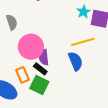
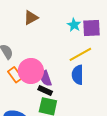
blue semicircle: (75, 61) -> (78, 75), turned -144
orange rectangle: (22, 75) -> (15, 75), moved

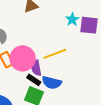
yellow line: (80, 54) -> (55, 54), moved
blue semicircle: (78, 75) -> (52, 83), moved, turned -84

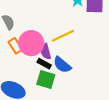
blue semicircle: (52, 83) -> (62, 65), turned 30

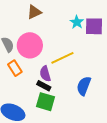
pink circle: (31, 43) -> (30, 45), moved
blue semicircle: (62, 65) -> (84, 86), moved, turned 72

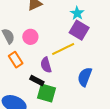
purple square: (94, 26) -> (79, 30), moved, turned 30
pink circle: (30, 45) -> (30, 37), size x0.6
black rectangle: (44, 86) -> (37, 81), moved

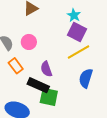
yellow line: (63, 49) -> (78, 52), moved
black rectangle: (37, 81) -> (38, 85), size x1.5

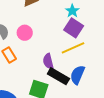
purple semicircle: (46, 69) -> (48, 61), moved
black rectangle: (38, 85) -> (58, 76), moved

